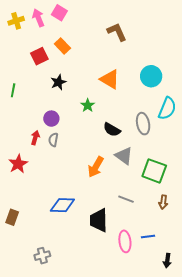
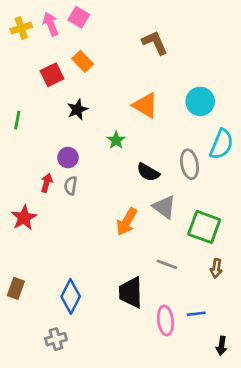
blue diamond: (62, 205) -> (71, 296), moved, turned -65

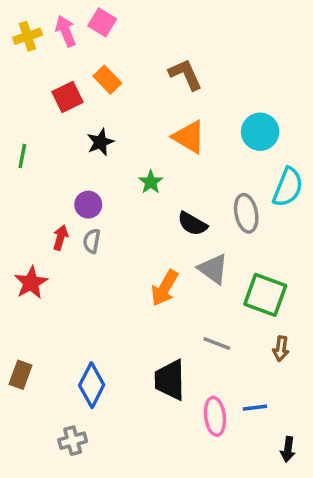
brown L-shape: (155, 43) -> (185, 74), moved

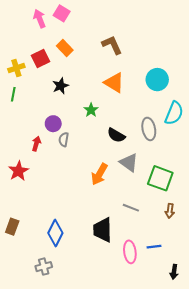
yellow cross: (27, 36) -> (16, 68), moved
gray semicircle: (92, 241) -> (64, 139), moved

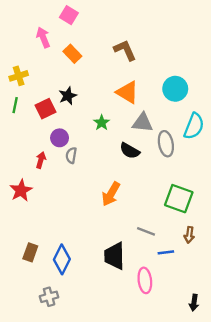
pink arrow: (40, 19) -> (43, 37), moved
red square: (41, 59) -> (46, 109), moved
gray triangle: (129, 163) -> (143, 123), moved, turned -30
brown rectangle: (12, 227) -> (30, 252), moved
blue line: (154, 247) -> (166, 252), moved

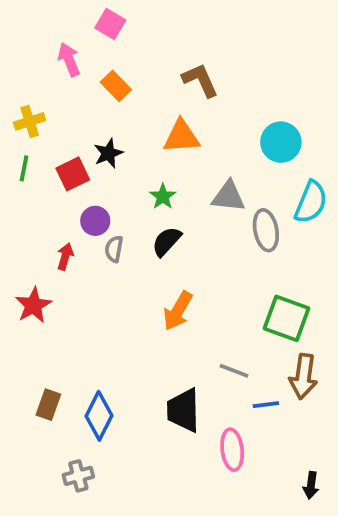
orange triangle: (127, 92) -> (182, 136), moved, turned -35
black semicircle: (130, 151) -> (167, 241), moved, turned 102
brown arrow: (189, 235) -> (303, 376), size x1.6

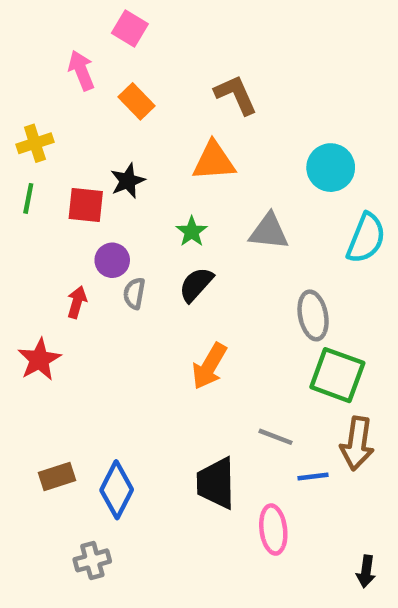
red square: (73, 174) -> (86, 205), turned 32
gray ellipse: (266, 230) -> (313, 315), moved
brown rectangle: (48, 405) -> (57, 477), turned 52

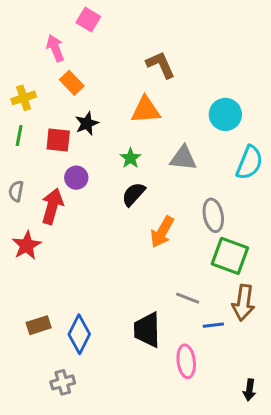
orange rectangle: (136, 101) -> (72, 83), moved
gray semicircle: (134, 293) -> (16, 191), moved
red arrow: (77, 302) -> (52, 206), size x1.6
orange arrow: (209, 366) -> (162, 232), moved

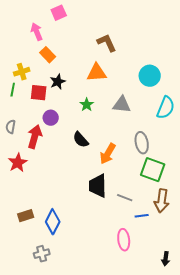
pink square: (88, 20) -> (59, 13), turned 35
yellow cross: (24, 98) -> (22, 72), moved
black semicircle: (133, 194) -> (81, 140), moved, turned -84
black trapezoid: (147, 330) -> (98, 186), moved

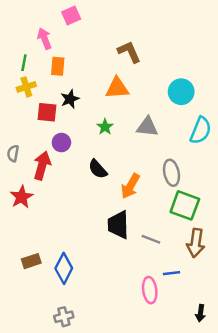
orange rectangle: (48, 55) -> (58, 66), turned 49
green line: (13, 90) -> (24, 63), moved
blue line: (142, 216) -> (171, 273), moved
gray cross: (42, 254) -> (64, 317), moved

